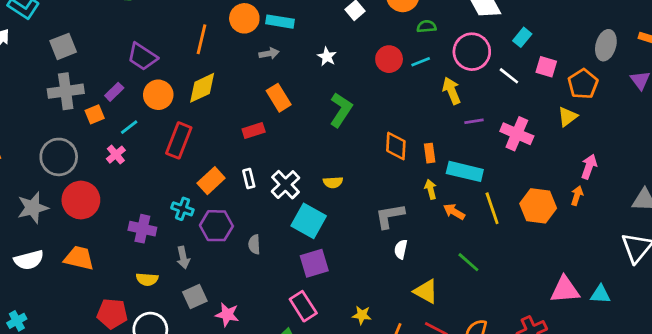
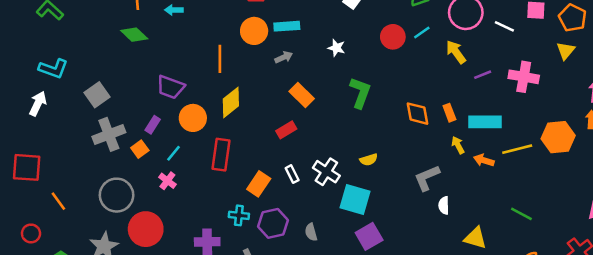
yellow line: (492, 208) -> (517, 149), turned -72
green line: (468, 262) -> (521, 214), moved

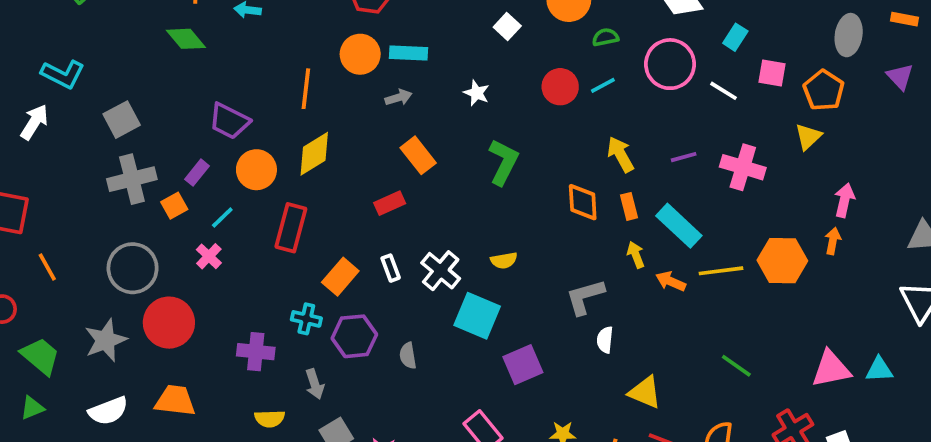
yellow arrow: (456, 52) -> (620, 154), moved
cyan rectangle: (485, 122) -> (679, 226), turned 36
green line: (521, 214) -> (736, 366), moved
purple square: (369, 236) -> (523, 365), moved

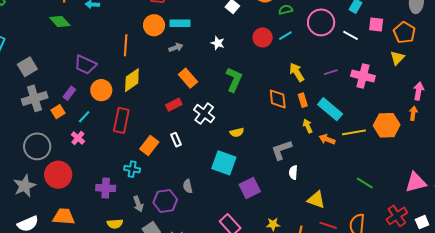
white cross: (441, 271) -> (204, 114), moved
purple hexagon: (354, 336) -> (165, 201), moved

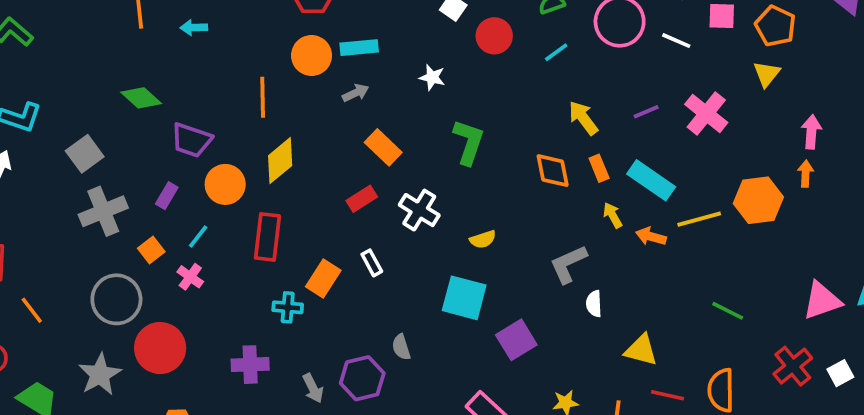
green diamond: (60, 22) -> (141, 98), moved
red circle: (263, 37) -> (494, 36), moved
pink cross: (363, 76) -> (706, 113), turned 30
orange square: (58, 112) -> (151, 250), moved
cyan cross: (132, 169) -> (288, 307), moved

